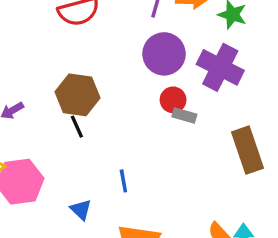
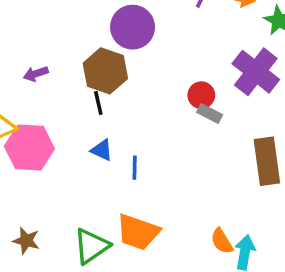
purple circle: (164, 54) -> (133, 27), moved
blue triangle: (81, 210) -> (102, 150), moved, turned -30

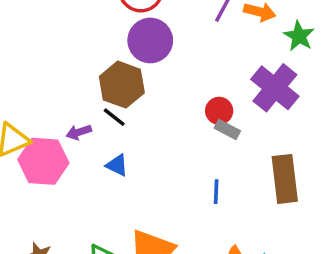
purple arrow: (36, 74) -> (79, 132), moved
black line: (98, 103) -> (114, 117), turned -40
blue line: (135, 168) -> (216, 192), moved

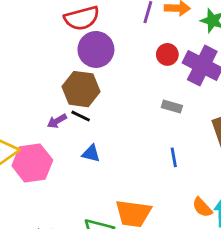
red circle: (219, 111) -> (167, 54), moved
purple arrow: (79, 132) -> (57, 121), moved

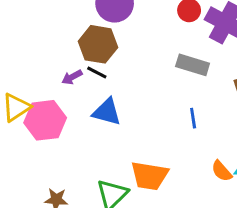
gray rectangle: (172, 107) -> (193, 65), size x1.5
blue triangle: (91, 153) -> (107, 112), size x1.5

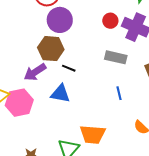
black line: (97, 73) -> (69, 68), moved
purple arrow: (72, 77) -> (35, 72), size x1.6

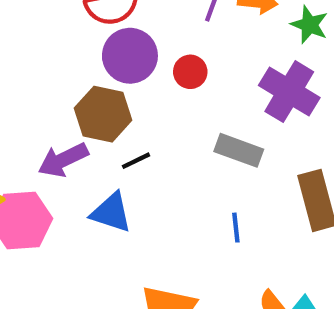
red circle: (110, 21) -> (190, 72), moved
black line: (69, 68) -> (136, 161), turned -56

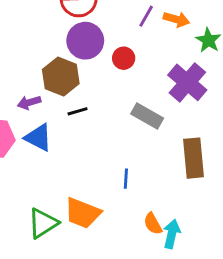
purple arrow: (63, 160) -> (29, 102), size x0.7
blue triangle: (111, 213) -> (38, 138), moved
blue line: (236, 228) -> (126, 179), moved

